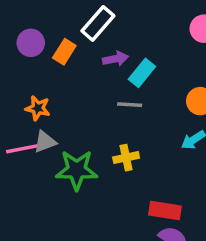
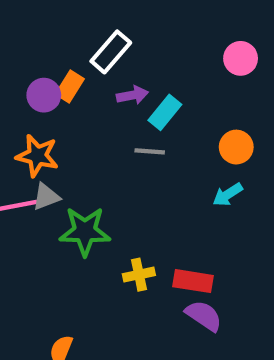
purple circle: (31, 43) -> (44, 95), moved
orange star: (38, 108) -> (37, 156), size x1.4
yellow cross: (126, 158) -> (139, 275), moved

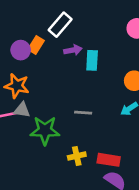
cyan rectangle: (165, 112) -> (92, 60), turned -36
gray line: (150, 151) -> (83, 113), moved
gray triangle: (46, 197) -> (22, 110), turned 30

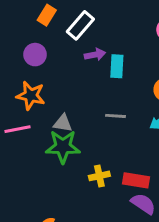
orange rectangle: (36, 45) -> (47, 15), moved
gray triangle: (22, 110) -> (63, 123), moved
gray line: (83, 113) -> (115, 116), moved

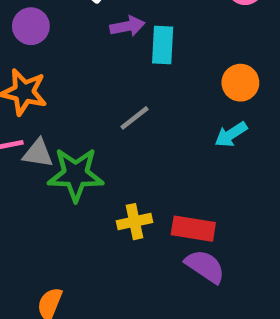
gray line: (115, 116) -> (134, 118), moved, turned -42
gray triangle: (63, 123) -> (38, 153), moved

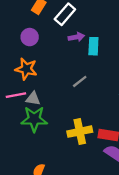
green star: (76, 174) -> (34, 119), moved
yellow cross: (134, 222) -> (80, 132), size x1.5

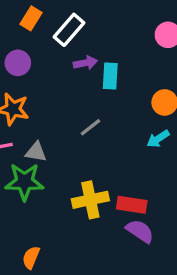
gray triangle: (33, 99) -> (36, 152), moved

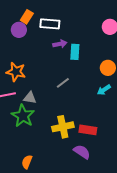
white rectangle: (69, 30) -> (50, 24), turned 54
purple circle: (18, 63) -> (19, 30), moved
green star: (24, 182) -> (23, 116), turned 30
purple semicircle: (140, 231) -> (82, 152), moved

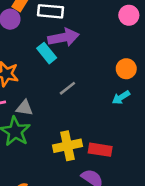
purple arrow: (60, 44) -> (64, 37), size x1.6
cyan rectangle: (75, 52) -> (47, 53), moved, turned -42

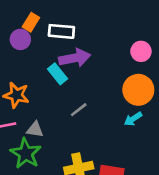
pink circle: (129, 15) -> (141, 51), moved
orange circle: (126, 69) -> (138, 90), size x1.5

